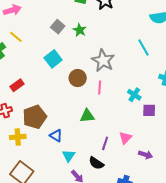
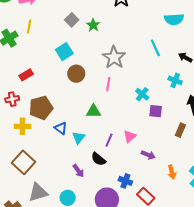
yellow line: (16, 37) -> (29, 26), turned 56
brown circle: (78, 78) -> (76, 74), moved
cyan triangle: (69, 156) -> (79, 138), moved

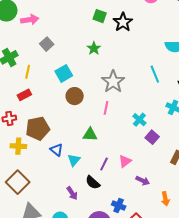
gray square: (72, 20) -> (47, 44), moved
yellow line: (29, 26) -> (28, 72), moved
purple square: (156, 111) -> (152, 137), turned 32

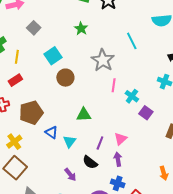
cyan line: (155, 74) -> (132, 41), moved
pink line: (106, 108) -> (114, 85), moved
yellow cross: (18, 146) -> (14, 142), moved, turned -35
purple arrow: (143, 181) -> (118, 159), moved, turned -120

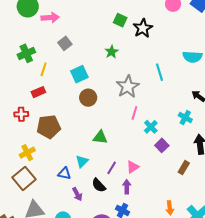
blue triangle: (51, 132) -> (64, 173), moved, turned -32

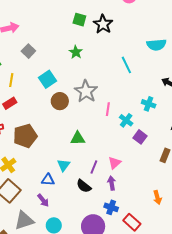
gray star: (128, 87) -> (86, 91), moved
cyan cross: (185, 118) -> (149, 104), moved
purple arrow: (77, 194) -> (43, 200), moved

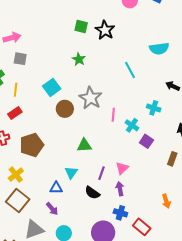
gray square: (28, 51) -> (20, 59), moved, turned -32

